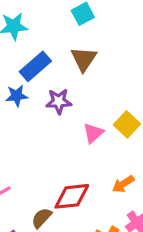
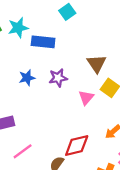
brown triangle: (84, 59) -> (97, 64), moved
blue rectangle: (35, 66) -> (43, 42), moved, turned 55

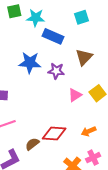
brown triangle: (97, 64) -> (84, 57), moved
blue star: (27, 78) -> (30, 63), size x1.5

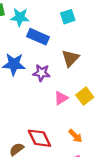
orange arrow: (89, 131) -> (75, 136), turned -112
red diamond: (54, 133) -> (39, 138), turned 60

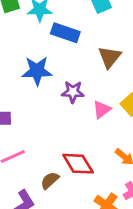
purple star: (41, 73) -> (73, 92), moved

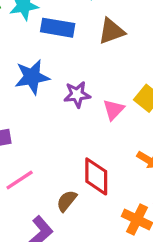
brown triangle: (109, 57) -> (111, 31), moved, turned 40
red diamond: (78, 164) -> (96, 176), turned 40

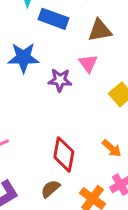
pink triangle: (114, 110) -> (88, 63), moved, turned -30
brown semicircle: (67, 201) -> (50, 189), moved

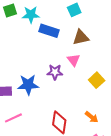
blue star: (23, 58) -> (28, 85), moved

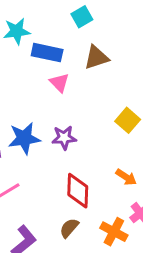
pink triangle: (74, 60) -> (59, 83), moved
purple star: (55, 72) -> (64, 138), moved

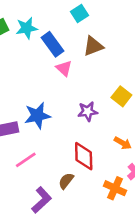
blue rectangle: (47, 53) -> (52, 44), turned 45
purple star: (64, 138) -> (88, 111), moved
brown semicircle: (69, 228) -> (66, 181), moved

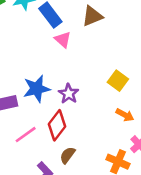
yellow square: (121, 96) -> (118, 81), moved
purple star: (88, 111) -> (69, 94), moved, turned -30
red diamond: (84, 156) -> (57, 125), moved, turned 40

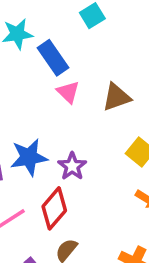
brown triangle: (92, 16) -> (116, 97), moved

